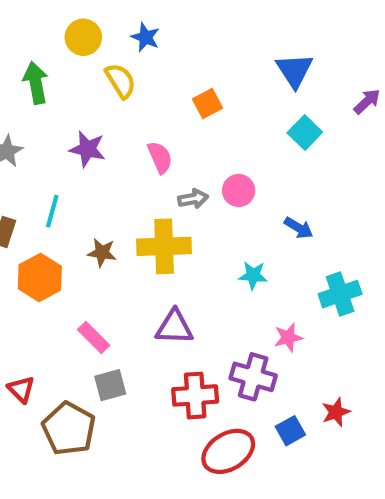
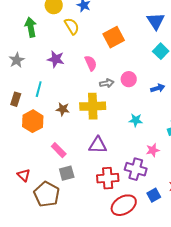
orange square: (208, 104) -> (114, 37), size x1.5
blue arrow: (299, 228) -> (158, 88), moved, turned -48

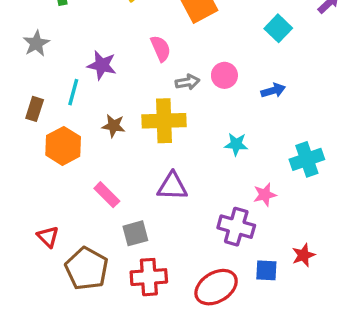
purple star: (56, 59) -> (102, 65), moved
gray square: (67, 173) -> (135, 233), moved
red cross: (108, 178) -> (149, 277), moved
blue square: (154, 195) -> (266, 270), turned 32

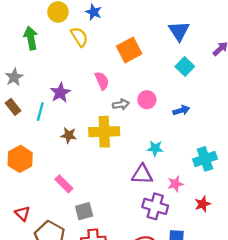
purple star: (102, 65) -> (60, 93), turned 30
brown rectangle: (35, 109) -> (13, 107), moved, turned -56
orange hexagon: (63, 146) -> (20, 159), moved
purple triangle: (172, 186) -> (142, 174), moved
red star: (303, 255) -> (203, 204), moved

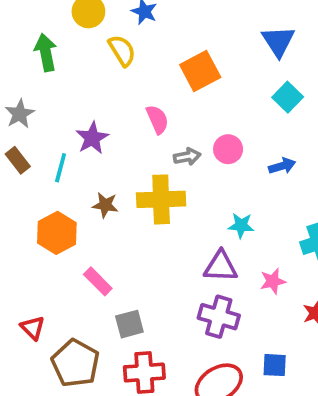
orange hexagon: (20, 159) -> (57, 233), moved
purple cross: (155, 206) -> (219, 317), moved

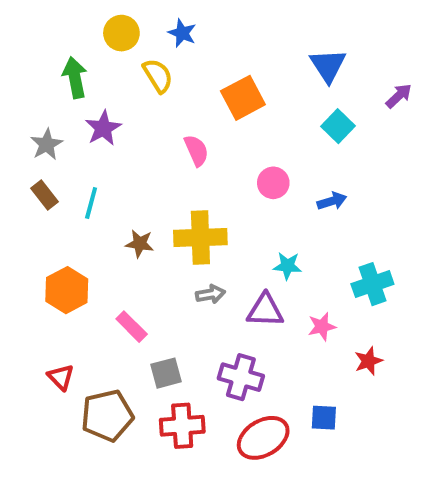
purple star: (92, 138) -> (103, 128), moved
gray arrow: (187, 157) -> (211, 294), moved
orange hexagon: (57, 233) -> (67, 290), moved
purple cross: (219, 317) -> (241, 377), moved
brown pentagon: (75, 363) -> (107, 416), turned 30

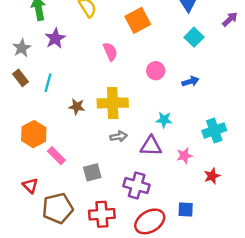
pink rectangle: (132, 327) -> (56, 156), moved
gray square: (166, 373) -> (92, 172), moved

